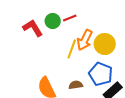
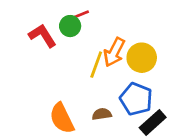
red line: (70, 18) -> (80, 15), moved

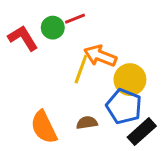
red line: (80, 15) -> (75, 19), moved
orange arrow: (114, 52) -> (100, 56), turned 84
yellow circle: (142, 58) -> (130, 80), moved

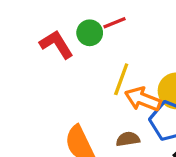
orange arrow: (100, 56) -> (143, 99), moved

